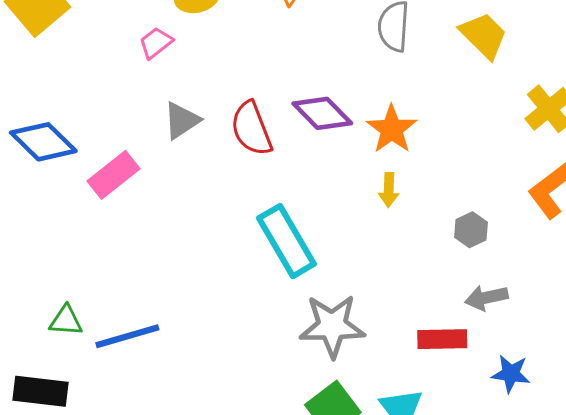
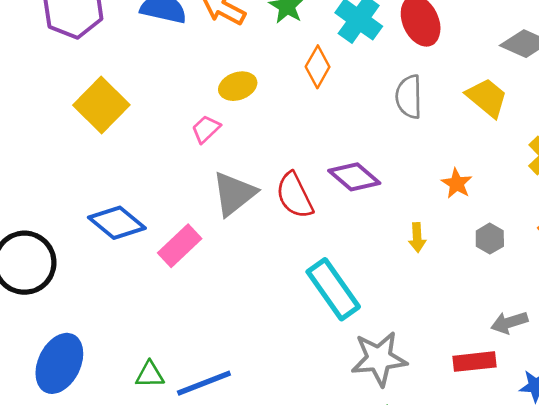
gray triangle: (182, 120) -> (234, 194), size x1.4
orange star: (392, 129) -> (457, 183), moved, size x0.7
gray hexagon: (471, 230) -> (490, 239), moved

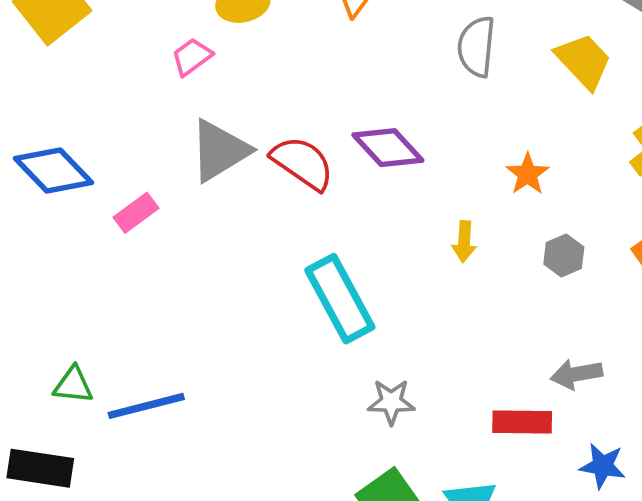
red semicircle: (295, 195) -> (303, 163), turned 144
pink rectangle: (180, 246) -> (136, 213), size x0.7
gray star: (379, 359) -> (391, 402), size x0.6

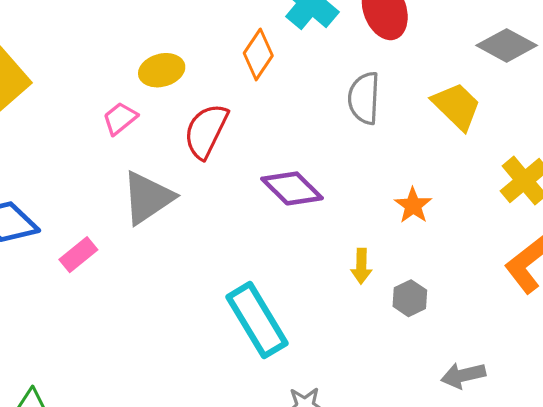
red semicircle: (303, 163) -> (206, 131), moved, turned -96
gray hexagon: (564, 255) -> (410, 298), moved

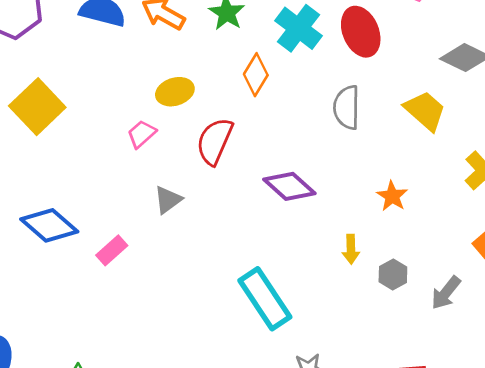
gray triangle: (148, 198) -> (168, 200), size x0.6
gray arrow: (463, 375) -> (446, 293), moved, turned -36

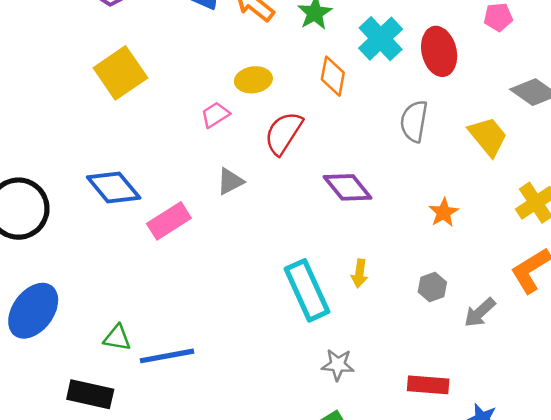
orange diamond: (256, 75) -> (333, 76), turned -30
yellow arrow: (351, 249) -> (360, 273), moved
pink rectangle: (112, 250) -> (169, 221), size x1.4

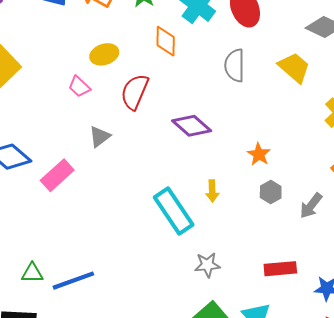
pink trapezoid: (215, 115) -> (79, 87), turned -95
orange star: (444, 212) -> (259, 154), moved

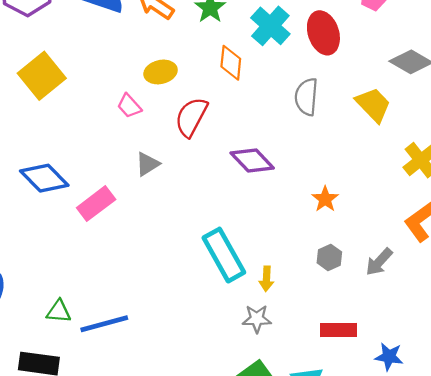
yellow arrow: (212, 191) -> (266, 279), moved
gray hexagon: (271, 192) -> (329, 257), moved

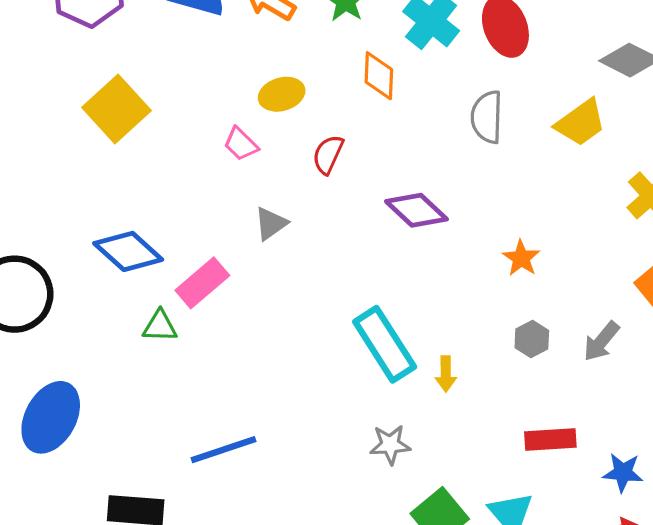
yellow trapezoid: (373, 105) -> (581, 123), turned 102
red semicircle: (191, 117) -> (328, 154), size x0.7
green triangle: (59, 311) -> (160, 326), moved
gray star: (257, 319) -> (390, 445), moved

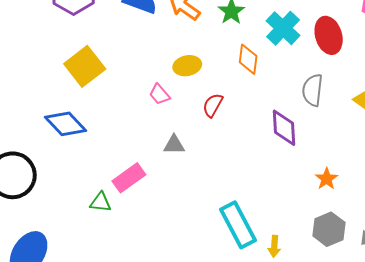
purple diamond: (416, 210) -> (284, 128), moved, turned 39
gray triangle: (271, 224) -> (174, 145), turned 30
blue diamond: (128, 251) -> (65, 124), moved
gray hexagon: (532, 339) -> (329, 229), size x1.5

